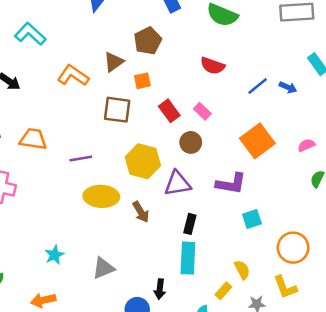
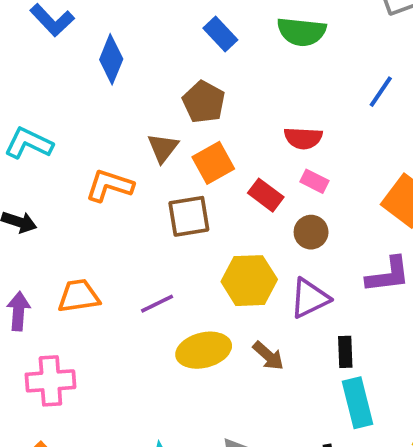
red semicircle: (212, 66) -> (303, 138), moved
orange square: (142, 81) -> (213, 163), size x1.5
blue line: (258, 86) -> (381, 92), moved

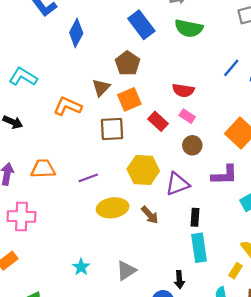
blue rectangle: (220, 34) -> (141, 25), size x1.4
brown circle: (311, 232) -> (192, 145), moved

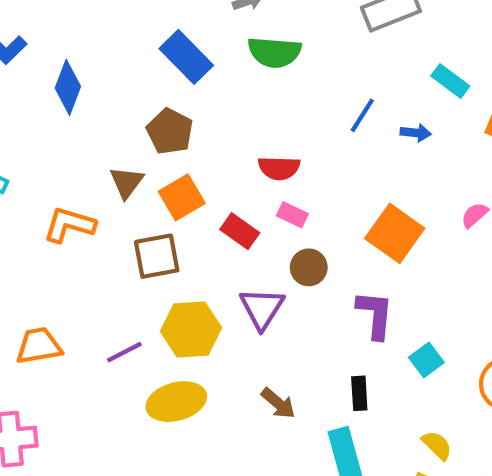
yellow hexagon: (143, 170) -> (191, 329), moved
purple L-shape: (224, 175) -> (375, 315), turned -76
purple triangle: (177, 184) -> (262, 308), moved, turned -30
brown arrow: (150, 215) -> (278, 403), moved
black rectangle: (195, 217) -> (359, 393), moved

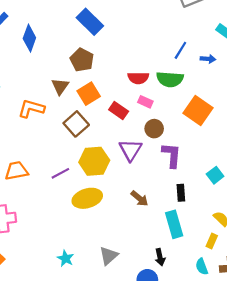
green semicircle: (274, 52) -> (170, 79), moved
brown square: (157, 256) -> (76, 124), turned -30
purple L-shape: (375, 315) -> (172, 155), moved

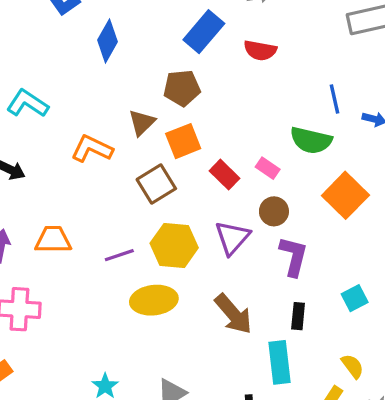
blue rectangle: (90, 22) -> (204, 32), turned 76
blue line: (180, 50) -> (334, 99), turned -54
brown pentagon: (82, 60) -> (182, 88), turned 30
red semicircle: (138, 78) -> (260, 50), moved
brown arrow: (139, 198) -> (233, 314), size x1.5

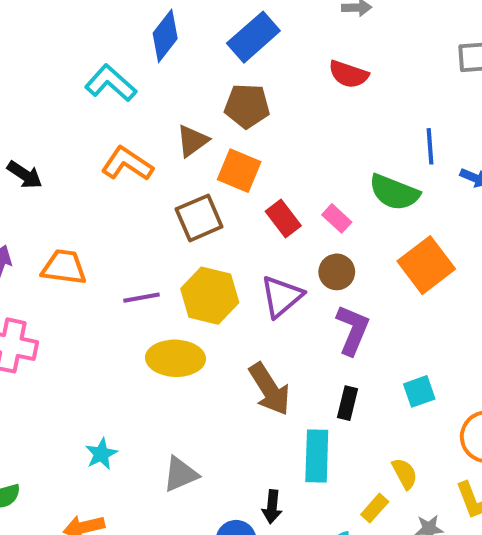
blue rectangle: (204, 32) -> (253, 37), moved
cyan L-shape: (27, 103) -> (111, 83), moved
orange square: (183, 141) -> (239, 171), turned 36

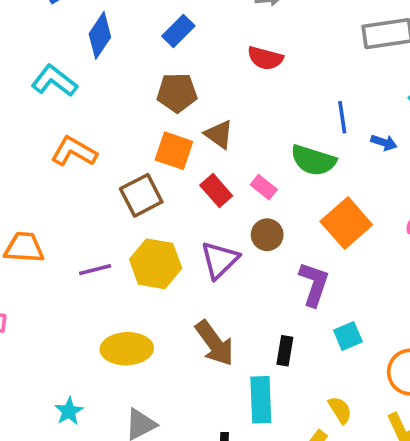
blue rectangle: (253, 37) -> (178, 31), size x0.7
brown triangle: (192, 141) -> (219, 134), moved, turned -44
purple L-shape: (353, 330) -> (314, 284), moved
yellow ellipse: (175, 358) -> (127, 349), moved

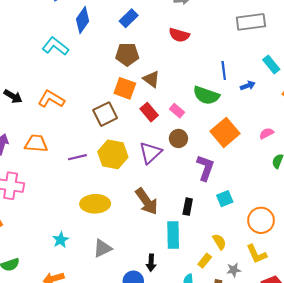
blue arrow: (384, 142) -> (248, 86), turned -40
orange L-shape: (74, 152) -> (51, 99), moved

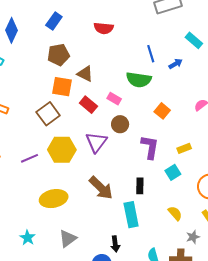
orange square: (225, 132) -> (162, 111), size x0.6
yellow rectangle: (205, 261) -> (184, 148), moved, turned 40

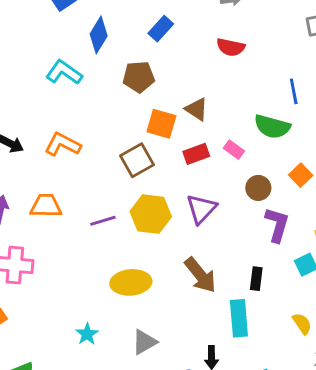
brown pentagon: (59, 55) -> (139, 77), moved
red rectangle: (88, 105) -> (196, 154), turned -66
brown circle: (120, 124) -> (258, 188), moved

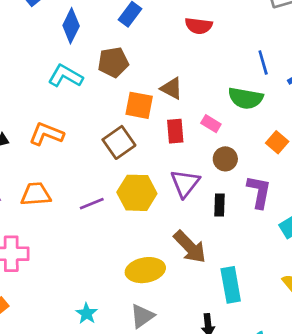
cyan L-shape: (64, 72) -> (65, 76), moved
red rectangle: (196, 154) -> (175, 131), turned -70
brown circle: (258, 188) -> (225, 159), moved
black rectangle: (256, 279) -> (219, 205), moved
yellow ellipse: (131, 282) -> (145, 270), moved

